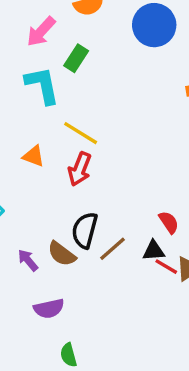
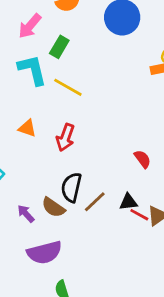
yellow line: (81, 133) -> (68, 87), moved
red semicircle: (169, 222) -> (143, 159), moved
purple semicircle: (49, 309) -> (44, 253), size x1.4

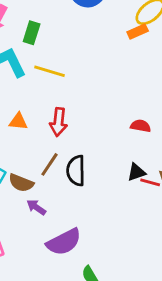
red semicircle: (143, 159) -> (141, 126), turned -30
brown line: (95, 202) -> (50, 164), moved
brown semicircle: (53, 207) -> (21, 183), moved

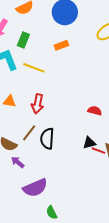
orange rectangle: (138, 31) -> (61, 45), moved

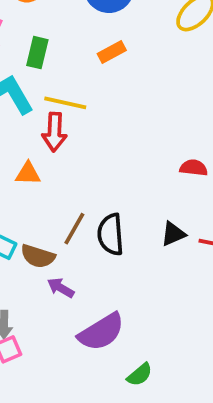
red arrow: (38, 104) -> (54, 132), moved
black triangle: (89, 143) -> (173, 234), moved
green semicircle: (52, 212) -> (140, 375), turned -96

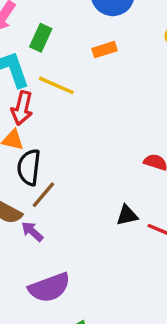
red arrow: (54, 132) -> (22, 108), moved
black semicircle: (111, 234) -> (29, 167), moved
purple arrow: (61, 288) -> (32, 231), moved

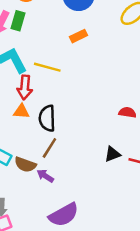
green rectangle: (41, 38) -> (18, 21), moved
black semicircle: (29, 167) -> (47, 118), moved

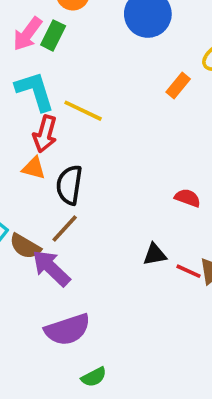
orange rectangle: (78, 36) -> (178, 85), moved, turned -35
purple arrow: (45, 176) -> (51, 268), size x1.6

